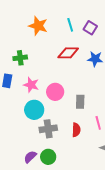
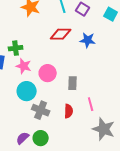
green cross: (20, 58) -> (16, 48), moved
gray cross: (48, 129) -> (41, 110), turned 30

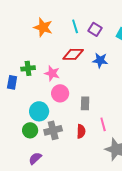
pink star: (24, 66) -> (52, 73), moved
gray cross: (41, 110) -> (53, 130), turned -36
green circle: (41, 138) -> (30, 130), moved

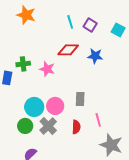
orange star: (43, 27) -> (26, 15), moved
pink circle: (60, 93) -> (55, 106), moved
gray cross: (53, 130) -> (48, 126), turned -30

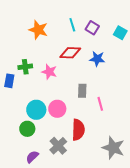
orange star: (26, 15) -> (38, 30), moved
gray rectangle: (80, 99) -> (82, 91), moved
pink line: (98, 120) -> (100, 104), moved
gray cross: (48, 126) -> (58, 146), moved
red semicircle: (76, 127) -> (78, 130), size x1.5

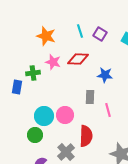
blue star: (97, 59) -> (105, 75), moved
pink star: (49, 72) -> (53, 62), moved

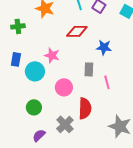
pink star: (53, 62) -> (52, 55), moved
green cross: (33, 73) -> (18, 26), moved
cyan circle: (44, 116) -> (35, 71), moved

